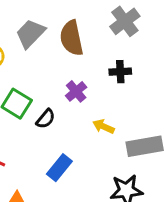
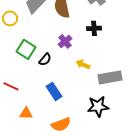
blue rectangle: (59, 168) -> (54, 91), turned -72

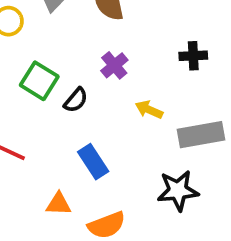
black cross: (94, 28) -> (193, 56), moved
orange triangle: (26, 113) -> (59, 204), moved

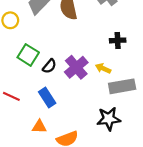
purple cross: (114, 65) -> (76, 67), moved, size x1.5
yellow arrow: (149, 110) -> (103, 68), moved
blue rectangle: (93, 162) -> (47, 97), moved

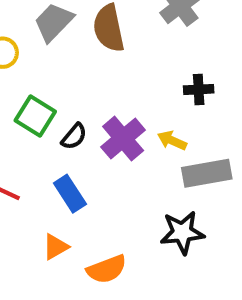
orange triangle: (39, 127) -> (56, 247), turned -32

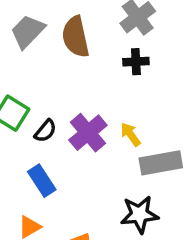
black cross: (199, 89) -> (136, 62), moved
yellow arrow: (172, 141) -> (131, 134), turned 30

